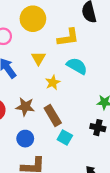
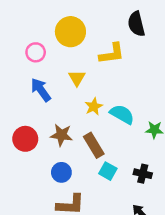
cyan semicircle: (77, 66) -> (122, 114), moved
black cross: (98, 128) -> (143, 174), moved

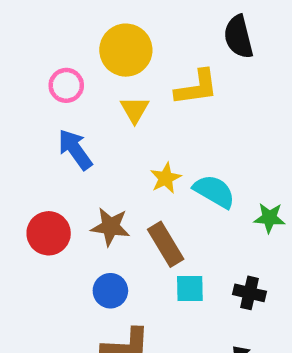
yellow triangle: (77, 78) -> (135, 110), moved
cyan square: (108, 171) -> (190, 289), turned -30

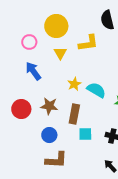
brown rectangle: (166, 244) -> (74, 114), turned 42

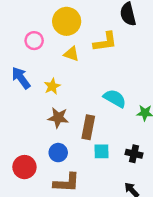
yellow triangle: (60, 53) -> (71, 54), turned -40
blue arrow: (33, 71) -> (21, 78), moved
yellow star: (74, 84) -> (52, 86), moved
red circle: (21, 109) -> (24, 167), moved

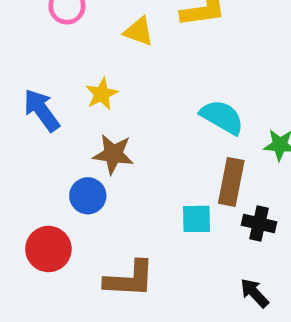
blue arrow: (21, 78) -> (41, 110), moved
brown rectangle: (88, 127) -> (231, 182), moved
blue circle: (58, 153) -> (88, 196), moved

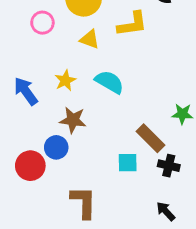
cyan semicircle: (222, 117) -> (109, 82), moved
brown rectangle: (231, 182) -> (151, 138), turned -56
red circle: (48, 249) -> (30, 166), moved
brown L-shape: (129, 279) -> (84, 202), turned -92

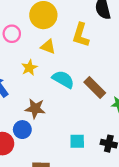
yellow L-shape: (132, 24) -> (81, 35), turned 115
yellow star: (65, 80) -> (29, 68), moved
brown rectangle: (151, 138) -> (95, 88), moved

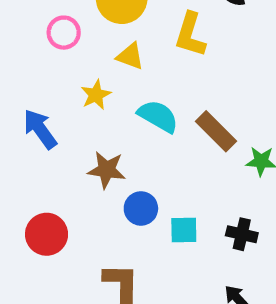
blue circle: (22, 130) -> (141, 208), moved

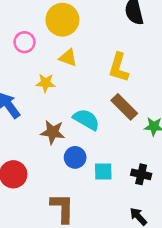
yellow L-shape: (190, 35) -> (119, 67), moved
yellow star: (96, 95) -> (46, 83), turned 30
cyan semicircle: (158, 116) -> (86, 119), moved

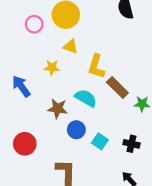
pink circle: (24, 42) -> (34, 24), moved
yellow L-shape: (119, 67) -> (96, 66), moved
cyan square: (103, 171) -> (100, 141), turned 35

